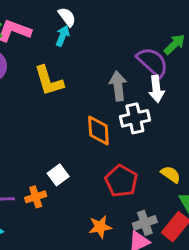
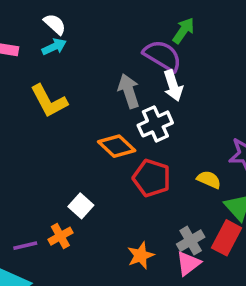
cyan arrow: (63, 36) -> (54, 47), turned 54
orange diamond: (98, 130) -> (117, 146), turned -32
red pentagon: (121, 181) -> (152, 178), moved

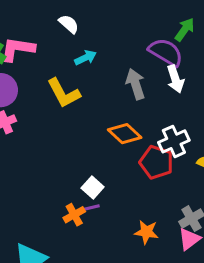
cyan arrow: (54, 47) -> (86, 58), moved
white cross: (155, 124) -> (174, 141), moved
purple line: (25, 246) -> (89, 208), moved
orange star: (141, 255) -> (146, 232), turned 30

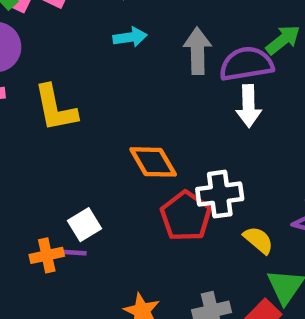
purple semicircle: (166, 52) -> (246, 64), turned -57
gray arrow: (136, 84) -> (197, 51), moved
yellow L-shape: (64, 93) -> (55, 108), moved

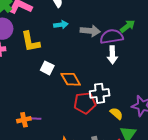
gray arrow: (197, 51) -> (90, 31), turned 96
yellow L-shape: (55, 108) -> (30, 42), moved
red pentagon: (186, 216) -> (85, 103), turned 30
white square: (84, 225) -> (47, 68), moved, turned -32

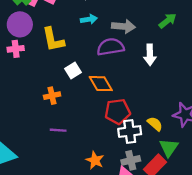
purple semicircle: (112, 37) -> (110, 47), moved
white square: (47, 68) -> (73, 70), turned 32
white cross: (100, 93) -> (130, 132), moved
orange cross: (24, 120) -> (52, 96), moved

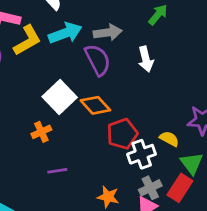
cyan arrow: (89, 19) -> (65, 33), size x1.6
yellow L-shape: (53, 40) -> (27, 40), moved, turned -96
purple semicircle: (110, 47) -> (98, 60), turned 84
white square: (73, 70) -> (60, 97), size x1.6

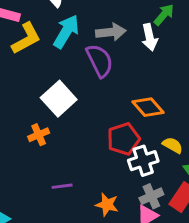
cyan arrow: (65, 33) -> (66, 32), turned -40
white arrow: (146, 59) -> (150, 37), moved
orange diamond: (95, 105) -> (148, 107), moved
purple line: (57, 171) -> (62, 186), moved

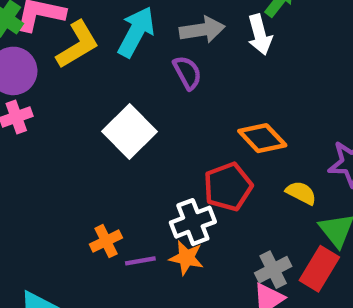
purple semicircle: (100, 61) -> (187, 73), size x0.7
orange cross: (39, 135) -> (106, 241), moved
white cross: (143, 161) -> (193, 222), moved
orange star: (107, 205) -> (186, 258), moved

